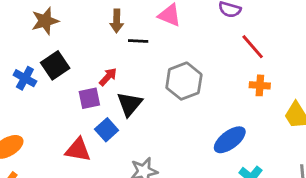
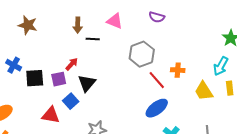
brown star: (45, 21) -> (28, 25), turned 30
red line: (253, 47) -> (157, 80), moved
black square: (55, 65) -> (35, 78), moved, turned 30
gray hexagon: (184, 81) -> (142, 54), moved

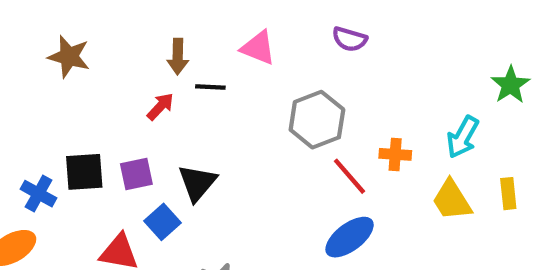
red arrow: (72, 64) -> (160, 107), moved
blue cross: (14, 65) -> (39, 194), moved
cyan arrow: (221, 66) -> (463, 137), moved

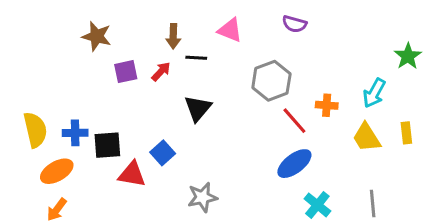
black square: (84, 172) -> (107, 145), moved
purple square: (136, 174) -> (126, 72), moved
black triangle: (197, 183) -> (198, 108), moved
blue cross: (39, 194) -> (75, 133), turned -30

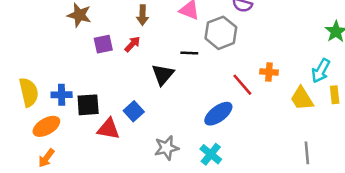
black line: (196, 58) -> (189, 53), moved
gray hexagon: (271, 81) -> (221, 33), moved
cyan arrow: (374, 93) -> (321, 71), moved
blue ellipse: (294, 164) -> (218, 114), moved
cyan cross: (317, 205) -> (211, 154), moved

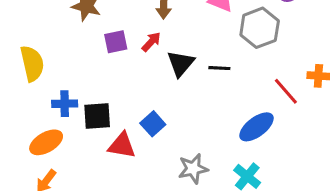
black line: (189, 53) -> (219, 68), moved
black triangle: (163, 75) -> (181, 63), moved
yellow semicircle: (29, 92) -> (32, 63), moved

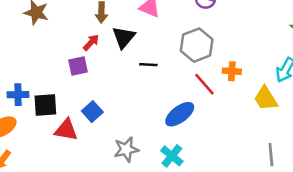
gray hexagon: (260, 28) -> (197, 45), moved
purple square: (116, 42) -> (78, 66), moved
black triangle: (181, 63) -> (124, 37), moved

